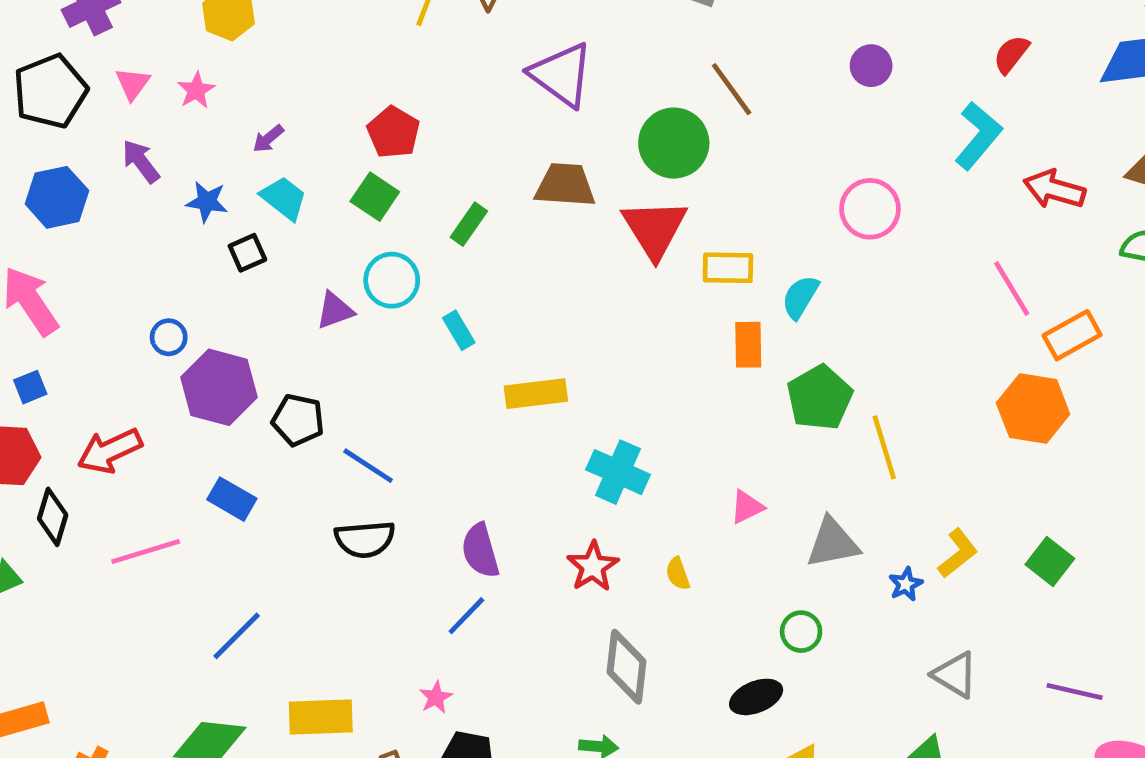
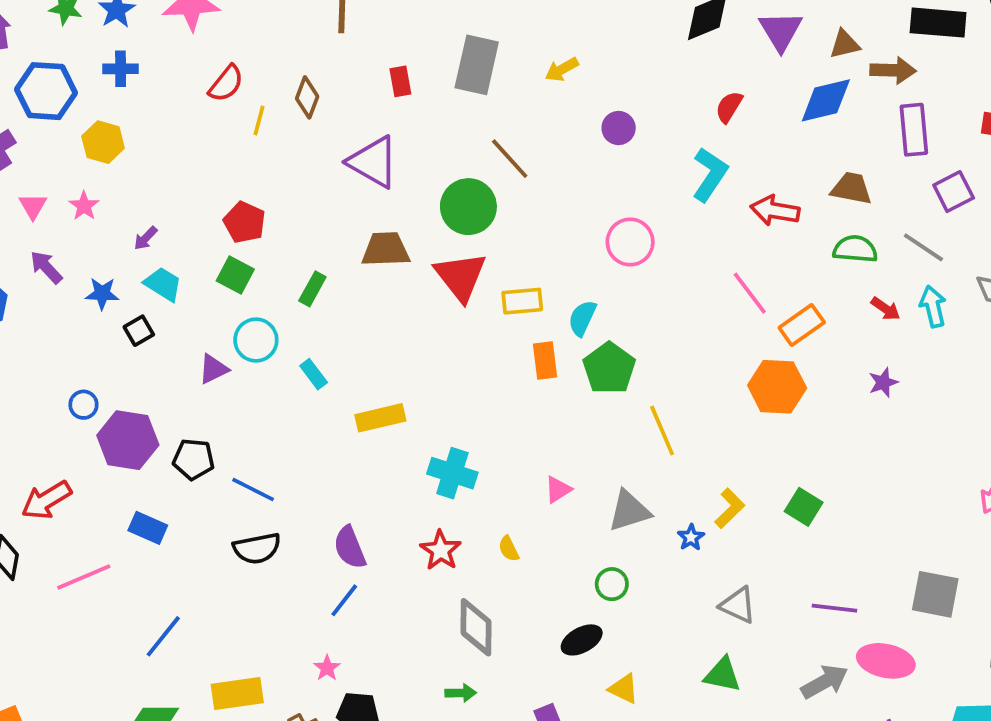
green pentagon: (820, 398) -> (609, 368), moved

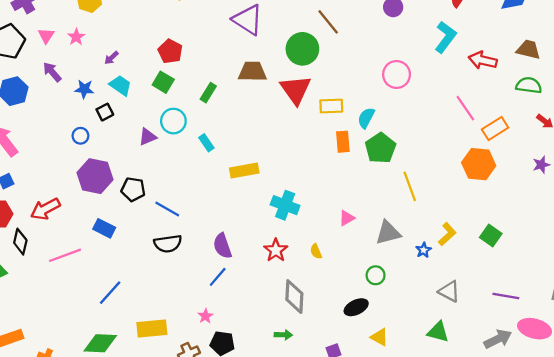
blue circle: (83, 405) -> (80, 136), moved

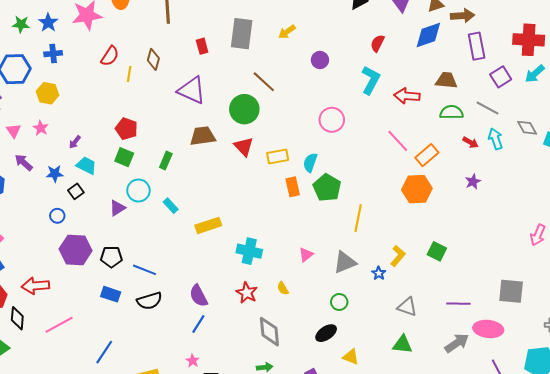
red triangle: (296, 90) -> (244, 147), size x0.7
yellow line: (410, 186) -> (358, 218), turned 40
red arrow: (45, 209) -> (35, 286), turned 32
blue rectangle: (104, 228) -> (111, 294), moved

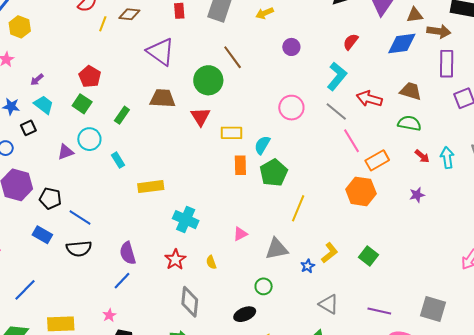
brown diamond: (153, 59) -> (129, 14), turned 70
gray line: (487, 108) -> (336, 111), moved

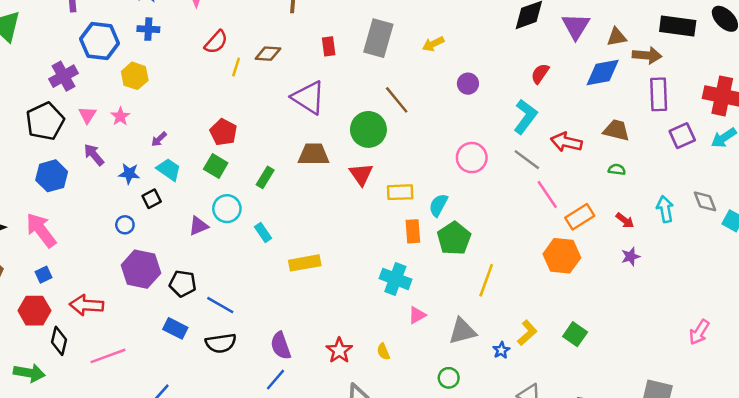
green semicircle: (409, 123) -> (617, 169), size x0.6
red arrow: (422, 156) -> (625, 220), moved
cyan cross: (186, 220) -> (395, 279), moved

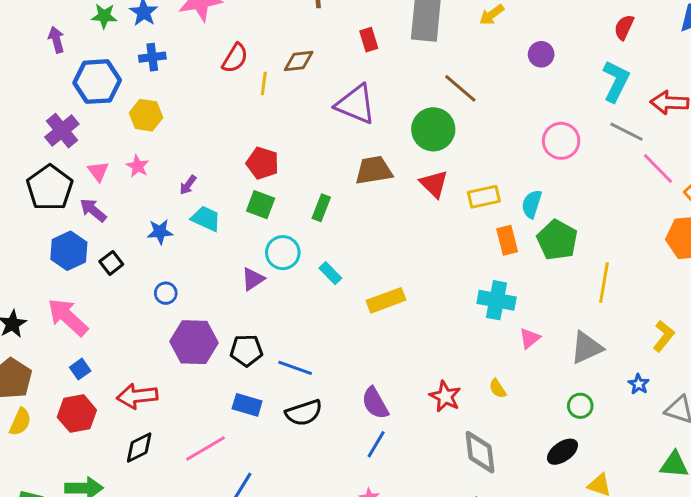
purple arrow: (94, 155) -> (93, 210), moved
black square: (152, 199) -> (111, 263), moved
black diamond: (59, 341) -> (139, 447), moved, turned 60
blue star: (501, 350) -> (639, 384), moved
pink line: (108, 356) -> (206, 449), moved

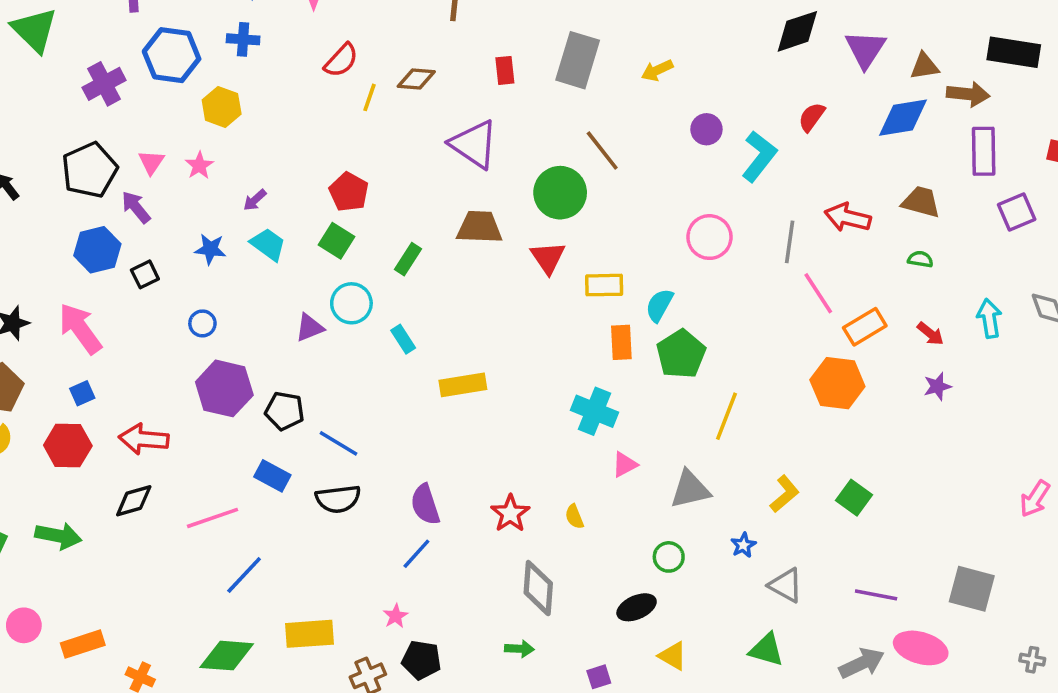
cyan L-shape: (616, 81) -> (759, 156), moved
purple cross: (62, 131) -> (104, 84), moved
gray line: (627, 132) -> (790, 242), turned 60

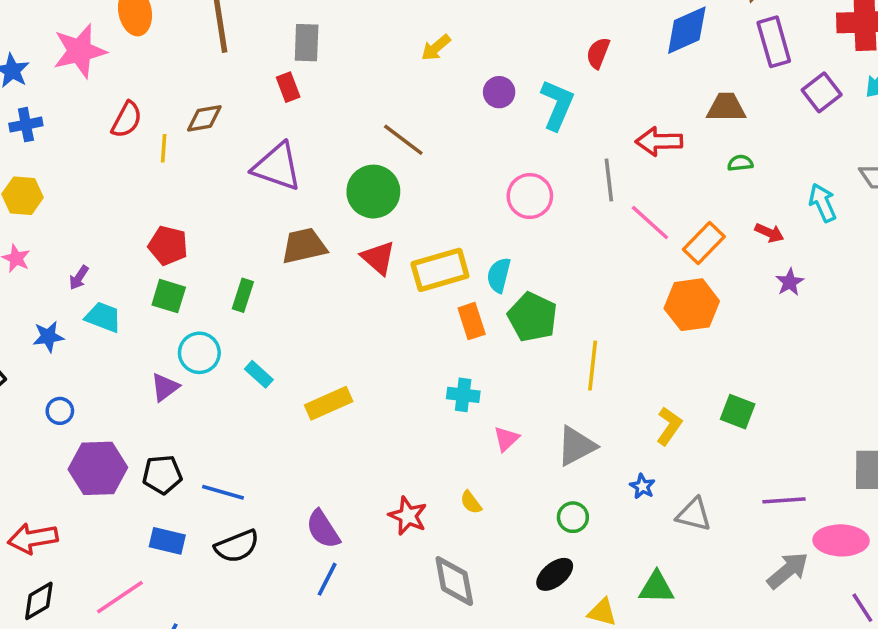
gray rectangle: (578, 60) -> (307, 43), moved, size x0.7
yellow rectangle: (604, 285) -> (440, 270), size x1.4
cyan cross: (594, 411) -> (463, 395), size x0.7
green triangle: (766, 650) -> (656, 587), moved

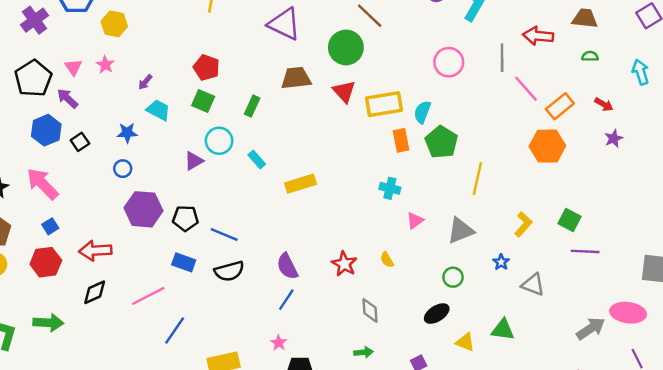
cyan arrow: (823, 203) -> (641, 72), moved
blue star: (48, 337) -> (127, 133), moved
purple line: (784, 500) -> (585, 251), moved
gray diamond: (454, 581) -> (370, 310), size x0.7

